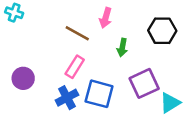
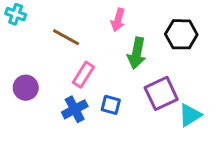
brown line: (77, 33) -> (66, 37), moved
green arrow: (122, 47) -> (137, 53), size x1.5
blue square: (99, 94) -> (111, 105), size x0.6

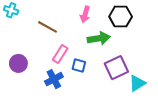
black hexagon: (181, 34) -> (121, 17), moved
green arrow: (137, 53) -> (99, 38), turned -110
blue square: (111, 105) -> (79, 65), moved

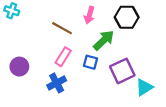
brown line: (48, 27) -> (62, 28), moved
green arrow: (99, 38) -> (104, 40), turned -35
blue square: (79, 65) -> (91, 62), moved

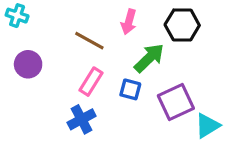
purple circle: (19, 67) -> (28, 64), moved

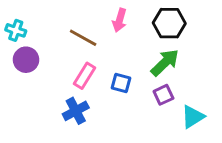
cyan cross: (17, 16) -> (16, 30), moved
green arrow: (149, 58) -> (165, 63), moved
purple square: (176, 102) -> (163, 95), size x0.6

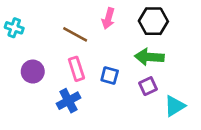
purple circle: (26, 60) -> (33, 72), moved
green arrow: (165, 63) -> (149, 57), turned -132
pink rectangle: (84, 76) -> (76, 69), turned -50

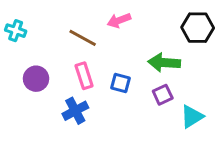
pink arrow: (108, 18) -> (119, 20), turned 54
black hexagon: (153, 21) -> (198, 28), moved

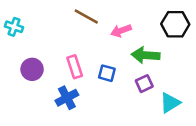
pink arrow: (119, 20) -> (121, 31), moved
brown line: (83, 38) -> (86, 16), moved

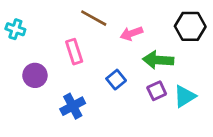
pink rectangle: (75, 67) -> (74, 52), moved
blue square: (107, 73) -> (116, 80), turned 36
cyan triangle: (170, 103) -> (185, 96), moved

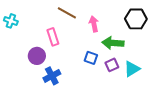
pink arrow: (131, 33) -> (94, 24), turned 98
purple circle: (35, 75) -> (37, 56), moved
blue square: (116, 80) -> (91, 58), moved, turned -32

